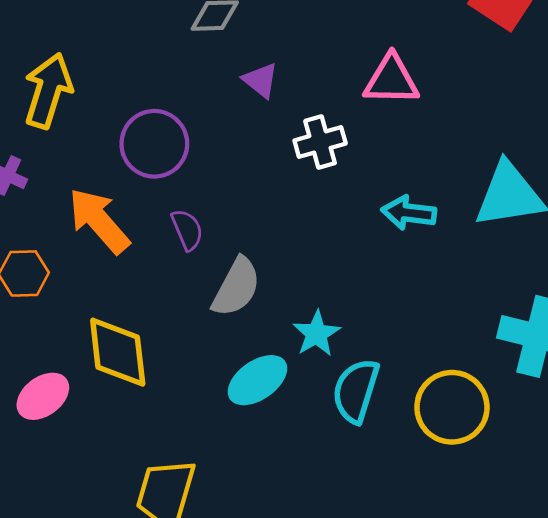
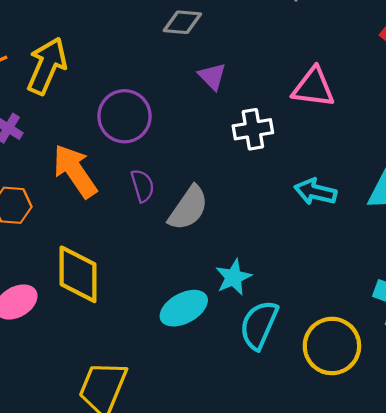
gray semicircle: (236, 287) -> (188, 208), moved

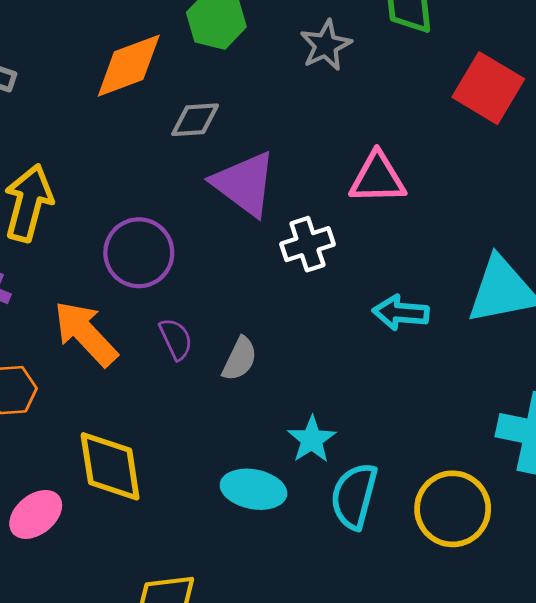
purple triangle: (212, 76) -> (244, 184), size x1.8
gray semicircle: (188, 208) -> (240, 359), size x0.7
cyan ellipse: (184, 308) -> (254, 489), turned 48

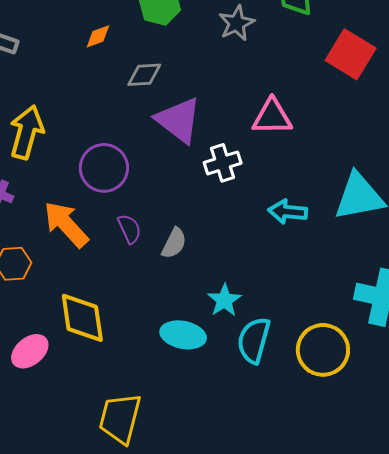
orange diamond: (129, 66) -> (98, 36), size x0.5

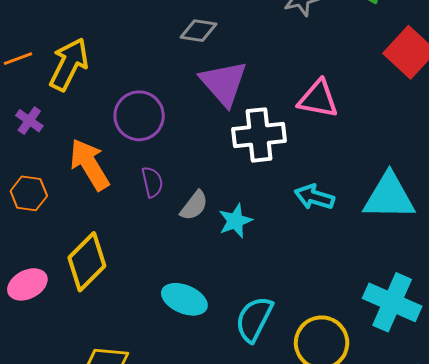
white cross: (223, 163) -> (259, 135), size x1.4
cyan star: (224, 300) -> (235, 221), moved
yellow diamond: (82, 318) -> (87, 262), turned 42

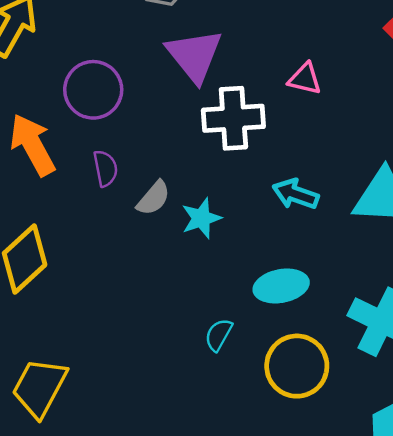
pink triangle: (318, 99) -> (305, 79), size x0.7
cyan ellipse: (184, 299) -> (281, 286), moved, turned -36
cyan semicircle: (254, 319) -> (219, 335), size x0.6

